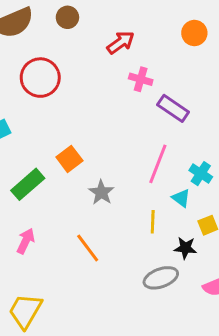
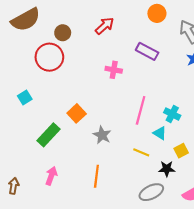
brown circle: (67, 17) -> (63, 33), moved
pink cross: (141, 79) -> (114, 70), moved
purple rectangle: (173, 108) -> (147, 51), moved
yellow line: (153, 222) -> (141, 152), turned -63
orange line: (88, 248) -> (96, 176), turned 50

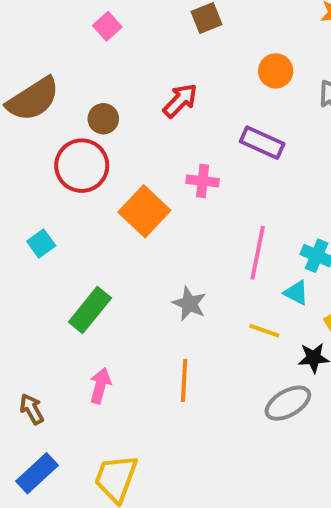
orange square: (77, 113) -> (144, 211), moved, size x1.4
brown arrow: (14, 186) -> (32, 409), turned -35

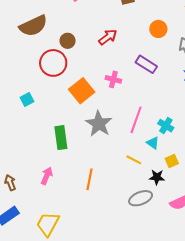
gray star: (189, 304) -> (99, 124), moved, size x1.5
green rectangle: (90, 310) -> (61, 138), moved, turned -55

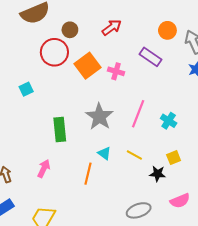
orange circle: (158, 29) -> (167, 30), moved
orange square: (82, 91) -> (87, 66), moved
cyan triangle: (153, 143) -> (104, 153), moved
gray ellipse: (141, 198) -> (139, 210), moved

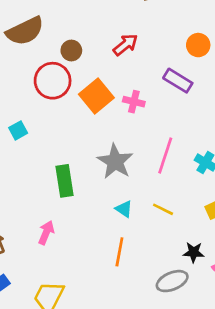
orange line: (88, 174) -> (119, 252), moved
black star: (158, 174) -> (194, 252), moved

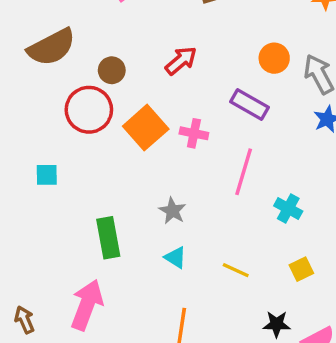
cyan square: (18, 130) -> (47, 175), turned 30
pink line: (165, 155) -> (244, 172), moved
gray star: (115, 161) -> (172, 211), size x0.6
cyan triangle: (124, 209) -> (175, 257), moved
pink arrow: (46, 233) -> (87, 305), size x1.6

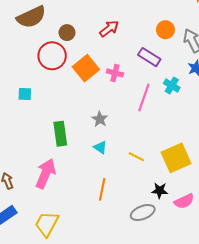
cyan cross: (288, 209) -> (172, 85), moved
yellow square: (301, 269) -> (176, 158), size x2.0

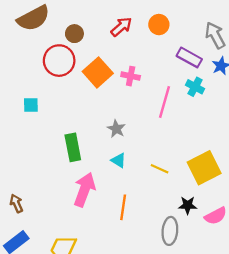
orange circle: (165, 30) -> (159, 25), moved
purple rectangle: (149, 57) -> (189, 57), moved
pink arrow: (45, 174) -> (84, 190), moved
gray ellipse: (143, 213) -> (170, 231), turned -60

